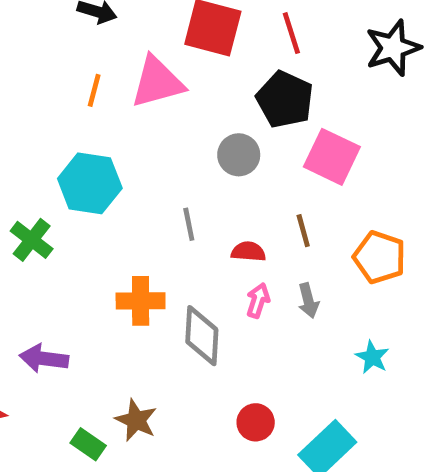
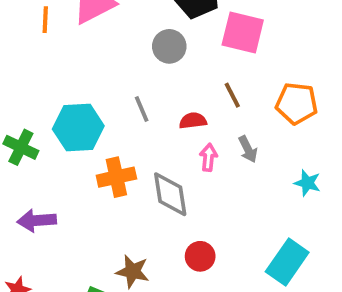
cyan hexagon: (90, 183) -> (78, 128), moved
purple arrow: (44, 358) -> (37, 221), moved
red circle: (256, 422) -> (200, 256), moved

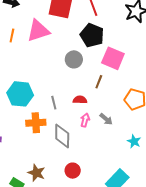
brown line: (232, 95) -> (99, 82), moved, turned 40
gray line: (142, 109) -> (54, 103), moved
gray arrow: (248, 149) -> (106, 119), turned -32

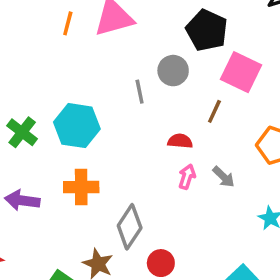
gray line: (54, 103) -> (140, 92), moved
orange cross: (36, 123) -> (81, 187), moved
gray diamond: (62, 136) -> (130, 227), moved, turned 30

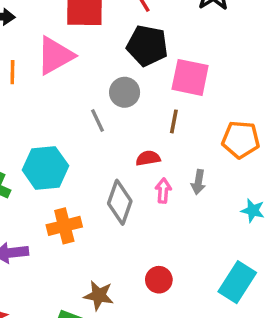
gray arrow: (224, 177) -> (198, 182), turned 70
gray diamond: (130, 227) -> (120, 202), moved

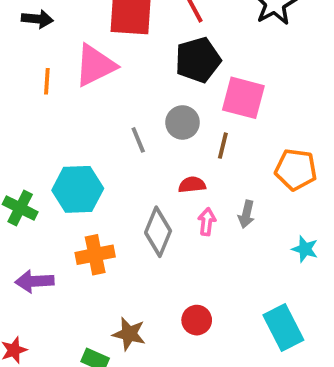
black pentagon: (147, 46) -> (198, 60), turned -30
gray circle: (125, 92) -> (183, 122), moved
cyan rectangle: (237, 282) -> (283, 327), turned -63

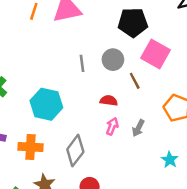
brown line: (223, 146) -> (135, 81), turned -56
cyan hexagon: (78, 189) -> (46, 104), moved
gray diamond: (158, 232) -> (75, 151), moved
orange cross: (95, 255) -> (31, 147), moved

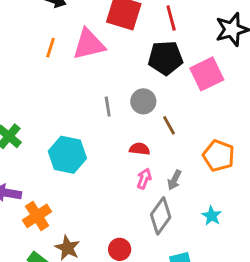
pink square: (155, 54) -> (207, 74), moved, turned 36
orange cross: (31, 147) -> (37, 216), moved, turned -35
gray diamond: (75, 151) -> (161, 216), moved

